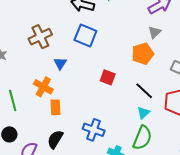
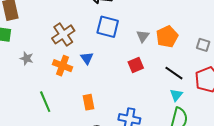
gray triangle: (155, 32) -> (143, 36), moved
red square: (108, 77) -> (136, 65), turned -35
orange cross: (43, 87) -> (63, 66), moved

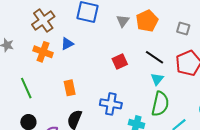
blue triangle: (87, 58) -> (67, 44), turned 40
red square: (136, 65) -> (120, 62), moved

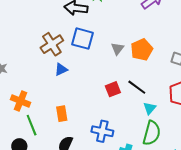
brown cross: (43, 21) -> (52, 44), moved
orange cross: (43, 52) -> (21, 101), moved
black line: (155, 57) -> (137, 87), moved
green line: (26, 88) -> (32, 125), moved

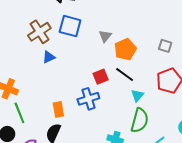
orange pentagon: (142, 50) -> (125, 49), moved
orange rectangle: (62, 114) -> (58, 109), moved
blue cross: (102, 131) -> (88, 99), moved, turned -30

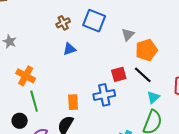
brown cross: (39, 32) -> (63, 23), size x0.6

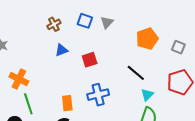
blue square: (94, 21) -> (85, 21), size x0.7
gray triangle: (128, 35) -> (107, 22), moved
orange pentagon: (146, 50) -> (147, 39), moved
red square: (119, 74) -> (90, 60), moved

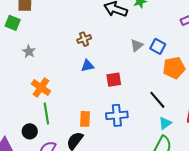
blue square: (85, 21) -> (158, 46), moved

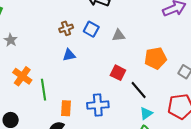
gray triangle: (137, 45) -> (119, 35), turned 32
blue square: (158, 46) -> (91, 29), moved
red square: (114, 80) -> (118, 73), moved, turned 35
green line: (46, 114) -> (44, 90), moved

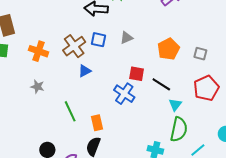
brown cross: (66, 28) -> (74, 46), size x1.6
gray star: (11, 40) -> (37, 87), moved
orange cross: (22, 76) -> (39, 51), moved
blue cross: (98, 105) -> (124, 94), moved, turned -35

